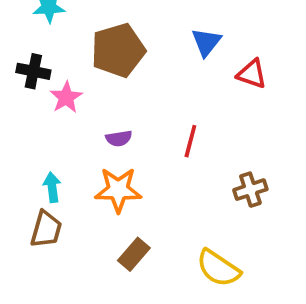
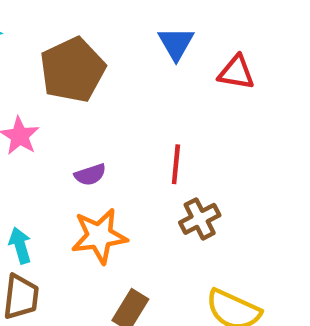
brown cross: (250, 190) -> (200, 219), moved

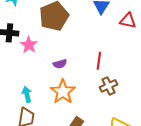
orange star: (99, 236) -> (63, 92), turned -30

